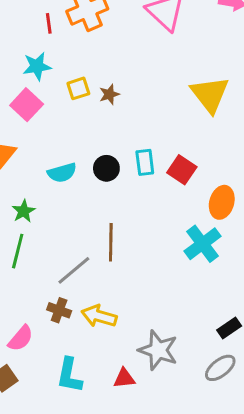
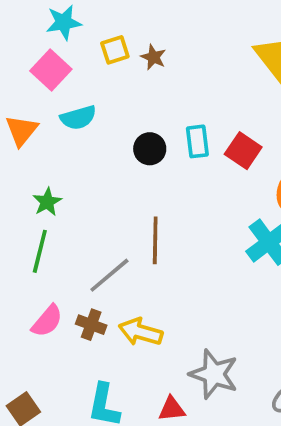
brown star: (109, 94) -> (153, 57), turned -30
cyan semicircle: (62, 173) -> (78, 118), moved
pink semicircle: (21, 338) -> (47, 321), moved

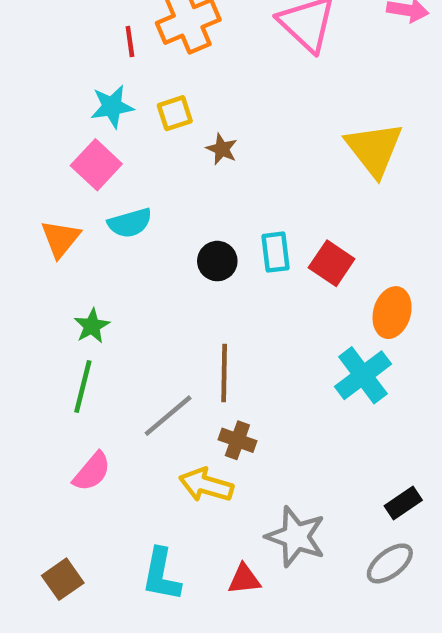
yellow square: (115, 50) -> (175, 113), moved
brown cross: (91, 325) -> (237, 440), moved

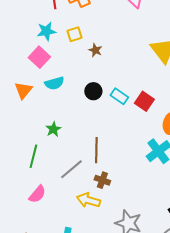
cyan rectangle: (276, 252) -> (119, 96), turned -48
black circle: (217, 261) -> (93, 91), moved
green star: (92, 326) -> (53, 129), moved

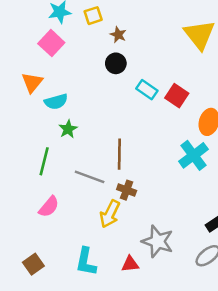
cyan semicircle: (54, 83) -> (56, 102), moved
black circle: (93, 91) -> (116, 63), moved
gray line: (71, 169) -> (90, 177), turned 60
yellow arrow: (88, 200) -> (110, 214), turned -80

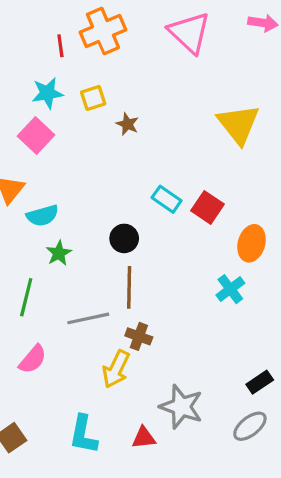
black circle: (116, 63) -> (124, 238), moved
cyan cross: (193, 155) -> (230, 289), size x0.7
gray line: (90, 177) -> (88, 318), turned -32

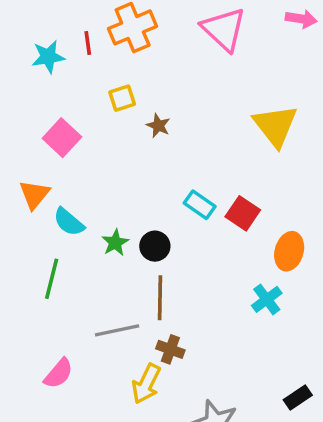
cyan star: (47, 93) -> (48, 57), moved
cyan semicircle: (42, 216) -> (69, 222), turned 56
green star: (59, 253) -> (115, 243), moved
green line: (26, 297) -> (52, 279), moved

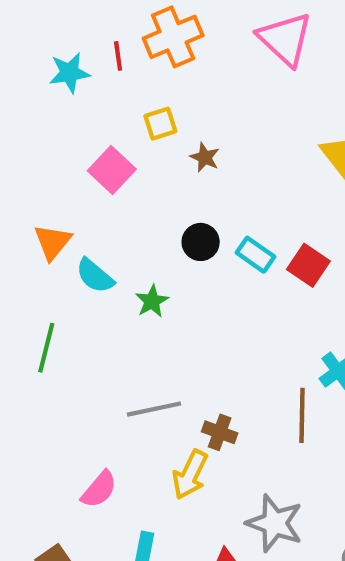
pink square: (62, 138) -> (112, 170), moved
black circle: (155, 246) -> (201, 242), moved
green line: (52, 279) -> (46, 348), moved
brown line: (160, 298) -> (302, 415), moved
pink semicircle: (59, 373) -> (99, 489), moved

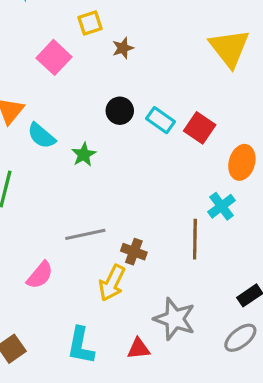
brown star: (205, 157) -> (123, 48), turned 30
pink semicircle: (99, 489) -> (40, 275), moved

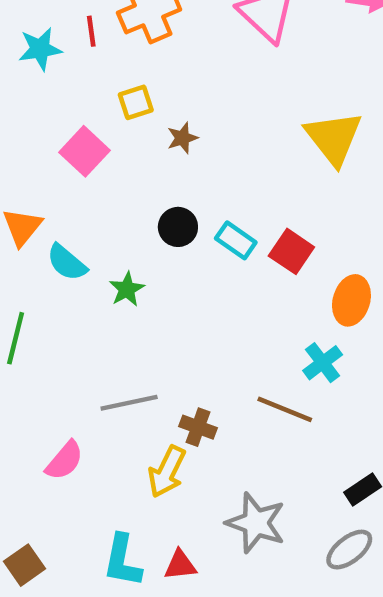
brown line: (195, 239) -> (285, 409), turned -69
red triangle: (139, 349) -> (180, 565), moved

